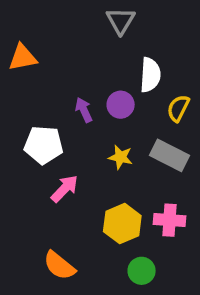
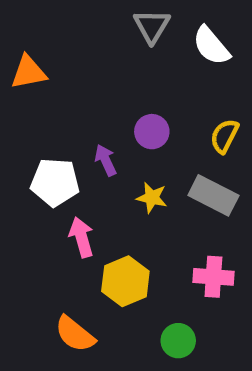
white semicircle: (150, 75) -> (211, 46), moved, turned 136
purple arrow: (84, 110) -> (106, 160), moved
pink arrow: (65, 189) -> (81, 237), turned -60
yellow hexagon: (122, 224) -> (125, 281), moved

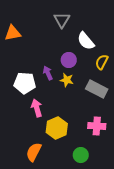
gray triangle: (152, 26) -> (62, 20), moved
white semicircle: (211, 46) -> (86, 41), moved
yellow star: (152, 198) -> (67, 80), moved
orange semicircle: (75, 334) -> (34, 152), turned 78

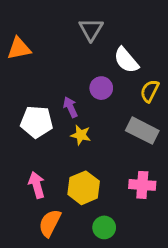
yellow star: (67, 80) -> (81, 135), moved
pink arrow: (37, 108) -> (37, 185), moved
green circle: (81, 155) -> (104, 227), moved

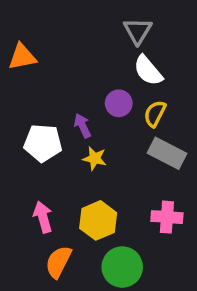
gray triangle: (91, 29) -> (138, 31), moved
yellow semicircle: (150, 91) -> (155, 114), moved
green circle: (104, 227) -> (122, 267), size x1.5

